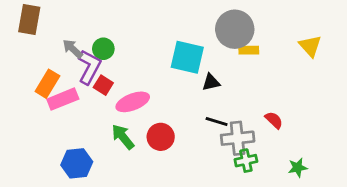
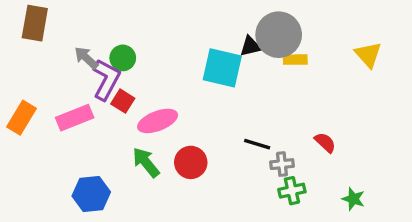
black triangle: (211, 82) -> (250, 46), moved
orange rectangle: (47, 84) -> (22, 118), moved
gray cross: (238, 138) -> (282, 164), size x0.6
green star: (298, 168) -> (353, 199), turned 30

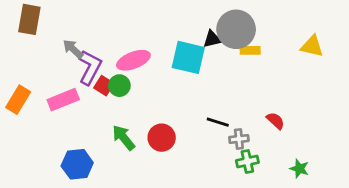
yellow triangle: (368, 55) -> (312, 46), turned -35
green circle: (123, 58) -> (119, 86), moved
pink ellipse: (158, 121) -> (133, 60), moved

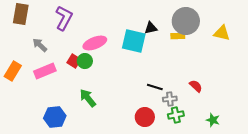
gray circle: (236, 29) -> (186, 21), moved
gray arrow: (73, 49) -> (40, 45), moved
purple L-shape: (90, 67) -> (64, 18), moved
red circle: (162, 138) -> (145, 117), moved

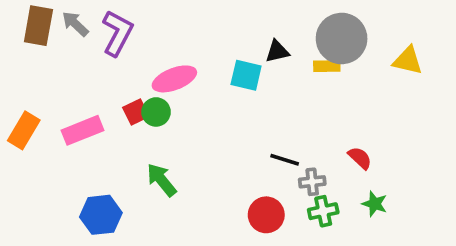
cyan square: (134, 41) -> (246, 75), size x0.7
gray arrow: (40, 45) -> (75, 24), moved
red square: (74, 61) -> (136, 112), turned 32
green star: (213, 120) -> (375, 204), moved

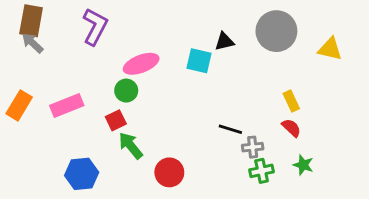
gray arrow: (75, 24) -> (33, 43), moved
yellow rectangle: (327, 66) -> (291, 101), moved, turned 66
red square: (136, 112) -> (116, 120), moved
red circle: (266, 215) -> (169, 172), moved

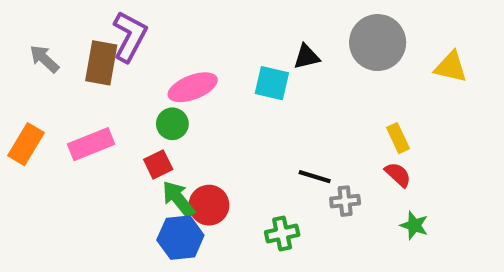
brown rectangle: (31, 21) -> (101, 63), moved
green cross: (262, 171) -> (282, 234), moved
red circle: (169, 172) -> (209, 205), moved
blue hexagon: (82, 174) -> (180, 238), moved

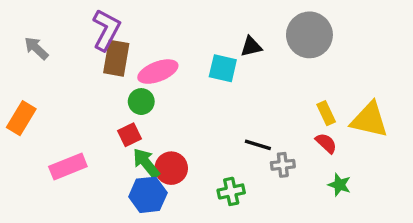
brown rectangle: (101, 63) -> (116, 58), moved
yellow triangle: (451, 67) -> (369, 120), moved, size x1.4
pink rectangle: (91, 144) -> (68, 166), moved

